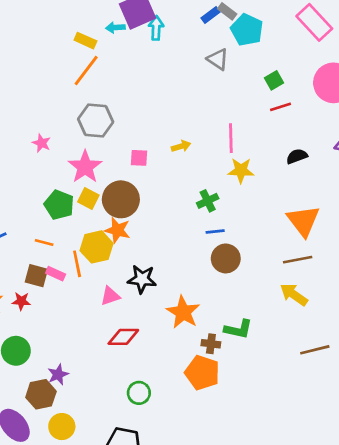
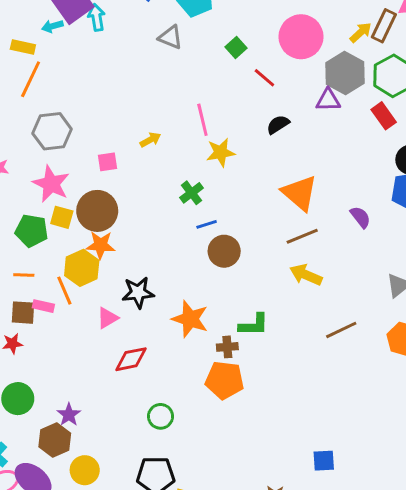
red line: (281, 107) -> (264, 78), moved, turned 70

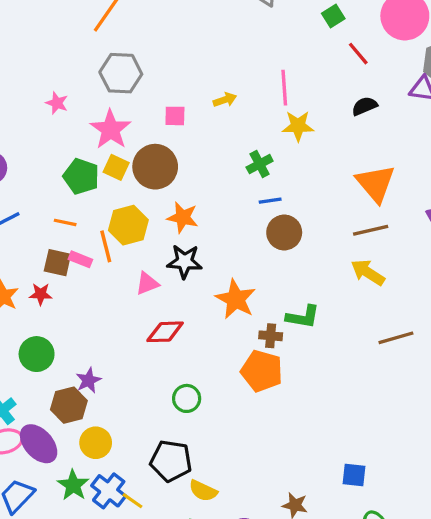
orange star: (101, 245) -> (183, 217), moved

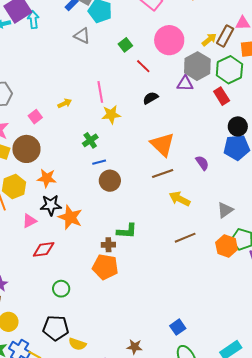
pink square: (175, 116) -> (35, 117), turned -32
yellow arrow: (368, 272) -> (180, 199), moved
orange star: (236, 299) -> (70, 217), moved
blue square: (354, 475) -> (178, 327), moved, turned -35

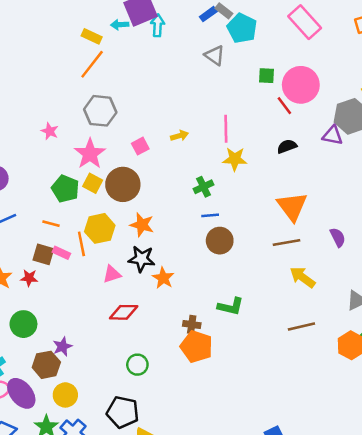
pink circle: (169, 40) -> (301, 85), moved
green square: (125, 45) -> (267, 76), turned 32
orange star: (70, 217) -> (163, 278), size x0.7
brown cross: (108, 245) -> (192, 324), moved

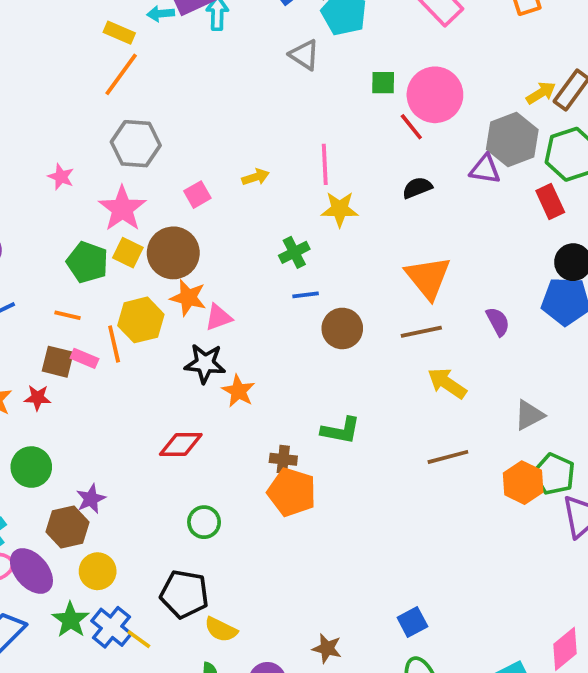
orange star: (142, 225) -> (188, 298), moved
brown circle: (220, 241) -> (342, 328), moved
pink triangle: (112, 274) -> (219, 317), moved

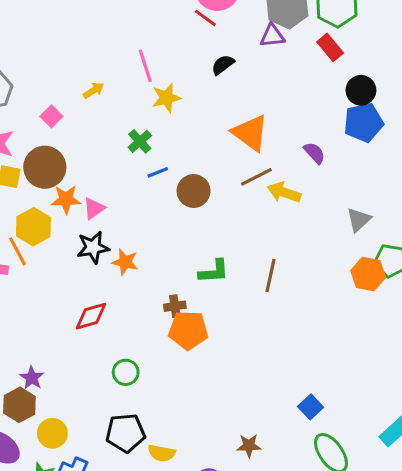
yellow arrow: (447, 383) -> (284, 192), moved
brown line: (448, 457) -> (270, 276), moved, turned -48

